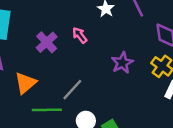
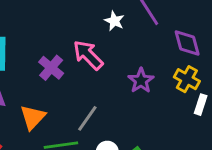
pink arrow: (80, 35) -> (88, 55), size x1.6

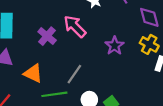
orange triangle: (33, 117) -> (33, 73), turned -48

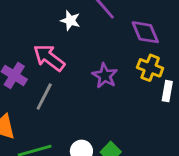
gray line: (74, 74) -> (44, 96), moved

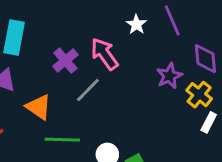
purple star: (105, 76) -> (169, 76), moved

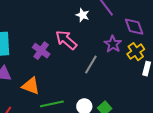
gray line: (88, 90) -> (91, 64), moved
yellow cross: (199, 95) -> (136, 52), turned 30

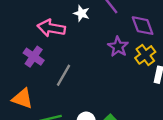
pink arrow: (66, 40) -> (51, 28), moved, turned -30
gray line: (91, 64) -> (63, 75), moved

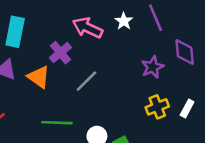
yellow cross: (145, 55) -> (157, 107), moved
orange triangle: (22, 99) -> (39, 77), moved

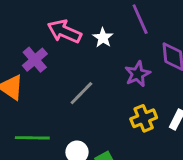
white star: (124, 21) -> (103, 38), moved
gray line: (86, 81) -> (81, 93), moved

